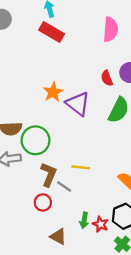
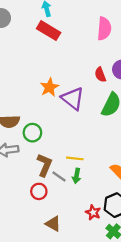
green circle: (36, 140) -> (32, 133), size x0.7
green arrow: (84, 220) -> (77, 176), moved

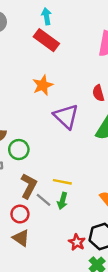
orange star: (49, 87) -> (43, 85), moved
brown triangle: (53, 224) -> (21, 238), moved

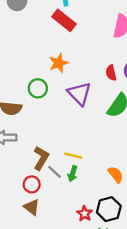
green circle: (19, 150) -> (38, 88), moved

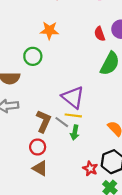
orange star: (59, 63) -> (49, 30), turned 30
purple triangle: (79, 94) -> (73, 97), moved
gray line: (55, 172) -> (62, 122), moved

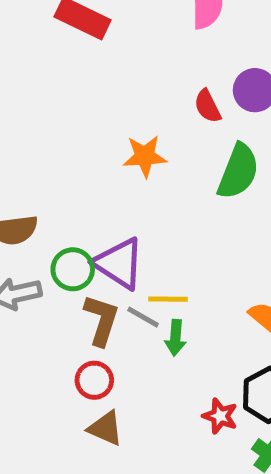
orange star: (49, 30) -> (145, 156), moved
green circle: (33, 56) -> (73, 269), moved
purple triangle: (73, 97) -> (119, 263), moved

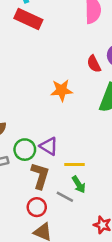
purple triangle: (119, 263) -> (49, 146), size x0.7
gray line: (143, 317) -> (65, 197), moved
green arrow: (175, 338) -> (79, 185), turned -36

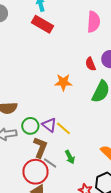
yellow line: (75, 164) -> (63, 128), moved, turned 35
gray line: (65, 197) -> (50, 163), moved
red circle: (37, 207) -> (36, 172), size x1.6

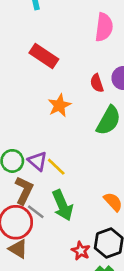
red rectangle: (43, 24) -> (44, 56), moved
orange star: (63, 82) -> (59, 105), turned -30
green arrow: (70, 157) -> (62, 205), size x1.6

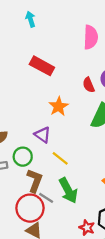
purple triangle: (38, 161) -> (43, 135), moved

